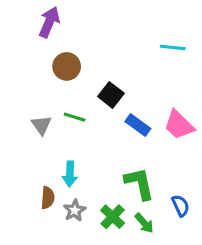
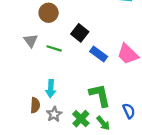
gray triangle: (41, 125) -> (31, 41), moved

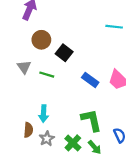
black square: (80, 33) -> (64, 53), moved

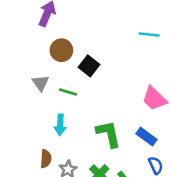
blue rectangle: (90, 80) -> (146, 137), moved
cyan arrow: (44, 114) -> (60, 125), moved
green L-shape: (91, 120) -> (109, 134), moved

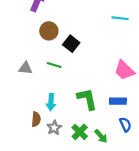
gray triangle: (41, 83) -> (25, 68), moved, turned -48
cyan arrow: (60, 125) -> (51, 102), moved
blue rectangle: (146, 137) -> (118, 101), turned -35

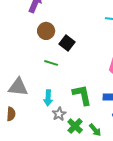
gray triangle: (25, 68) -> (18, 87), moved, size x1.5
brown semicircle: (36, 119) -> (11, 114), moved
gray star: (54, 128) -> (59, 114), moved

